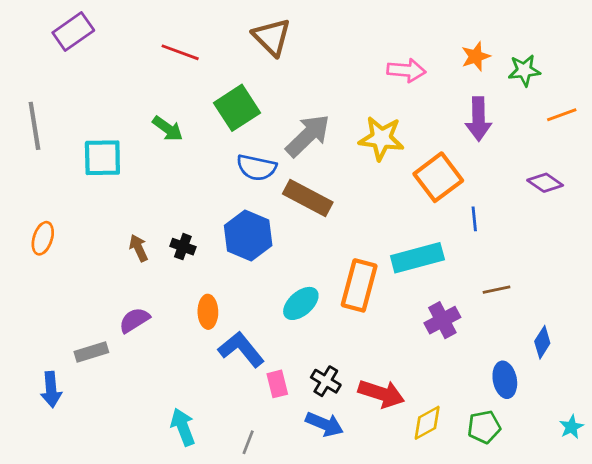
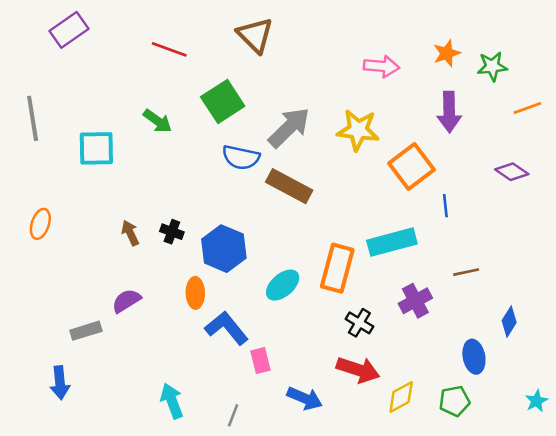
blue hexagon: (248, 235) -> (224, 249), moved
black cross: (326, 381) -> (359, 323), moved
blue arrow: (51, 389) -> (60, 383), moved

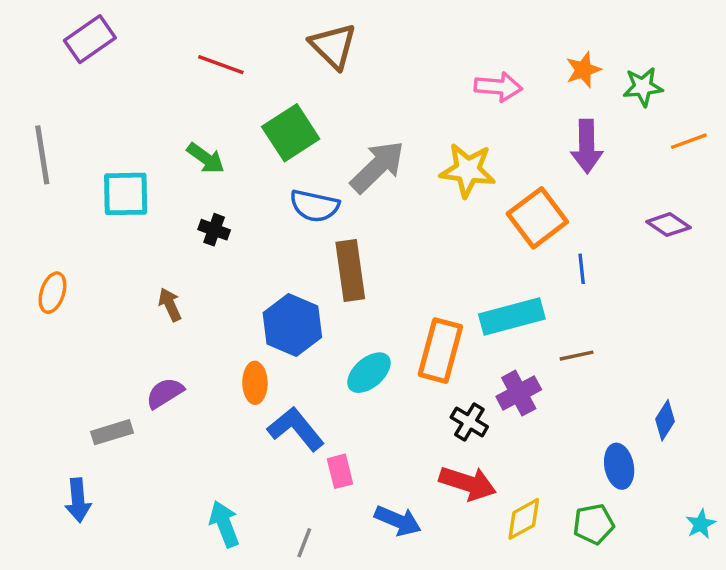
brown rectangle: (289, 186) -> (350, 271), moved, turned 54
black cross: (172, 232) -> (214, 230), moved
brown line: (466, 272) -> (577, 356), moved
purple cross: (415, 301) -> (519, 393), moved

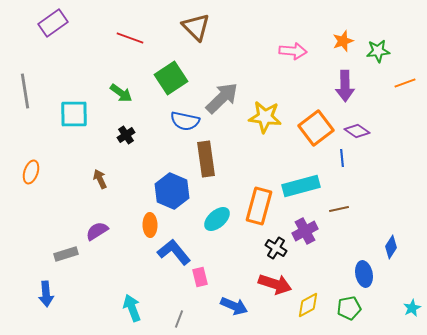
yellow star: (468, 170) -> (265, 117), moved
purple diamond: (668, 225) -> (357, 131), moved
black cross: (214, 230) -> (126, 135), turned 36

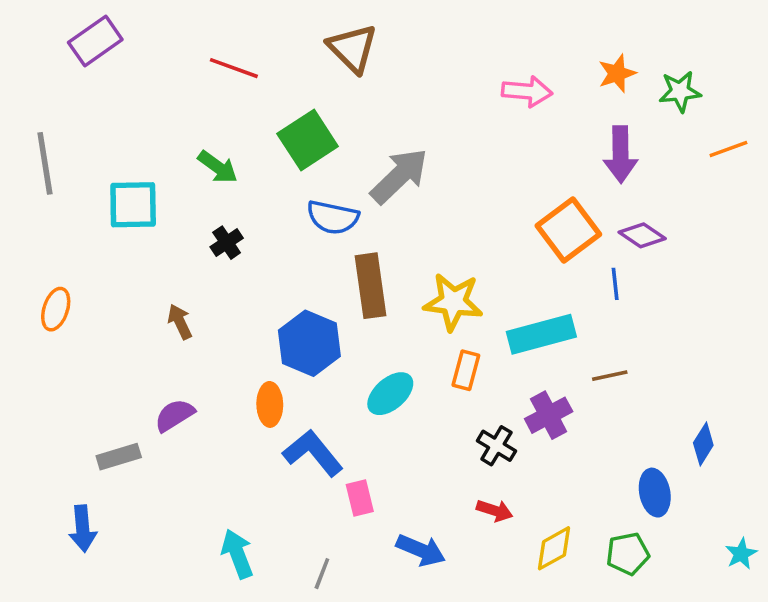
yellow star: (265, 117) -> (453, 302), moved
orange rectangle: (259, 206) -> (466, 370), size x0.6
red arrow: (275, 284) -> (495, 511), size x0.6

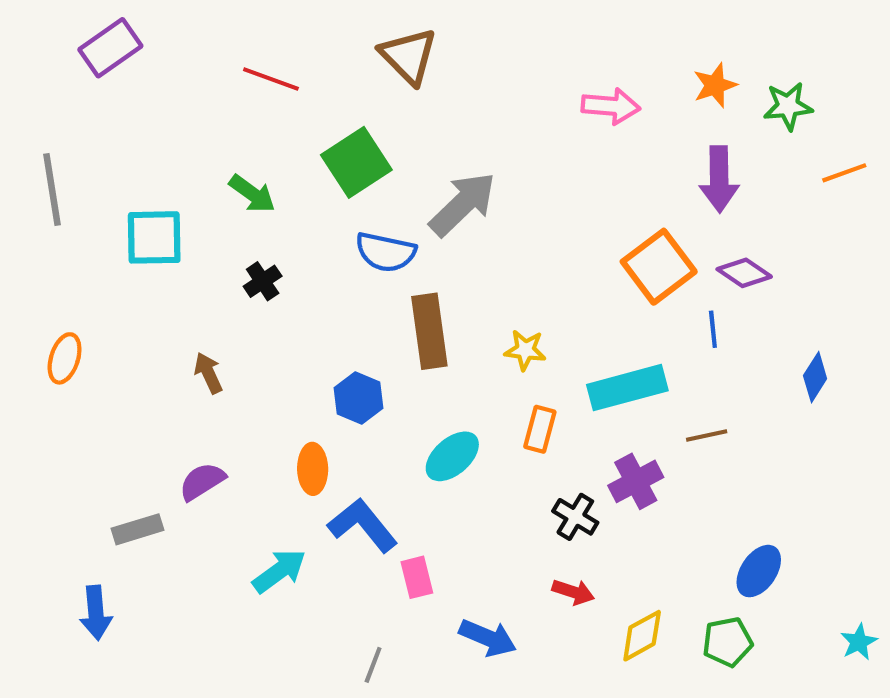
yellow star: (453, 302) -> (525, 350), size x0.6
blue hexagon: (309, 343) -> (358, 398), size x0.7
blue diamond: (703, 444) -> (815, 377), moved
blue ellipse: (655, 493) -> (759, 571), turned 45
cyan arrow: (237, 554) -> (279, 571), moved, turned 75

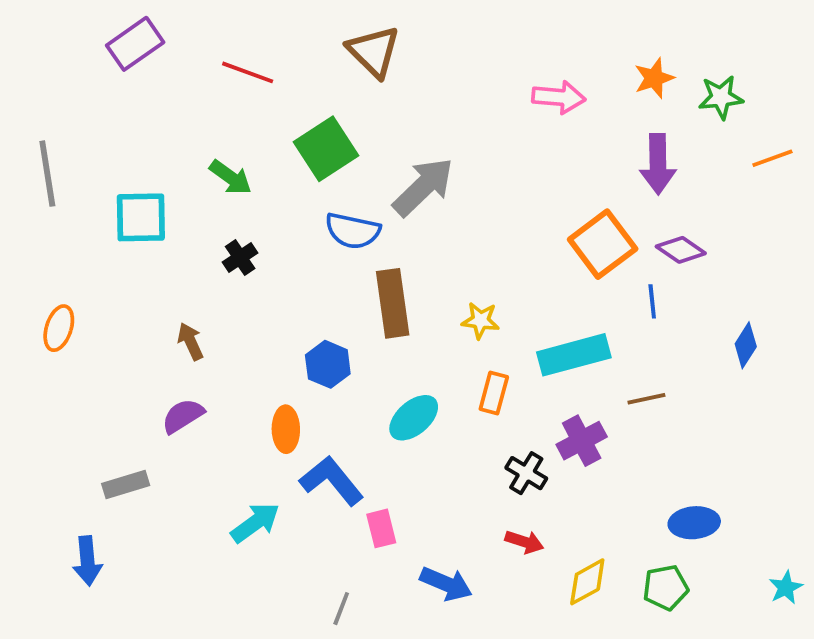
purple rectangle: (110, 48) -> (135, 44), moved
purple semicircle: (202, 481) -> (183, 416), moved
blue ellipse: (759, 571) -> (694, 523), turned 51

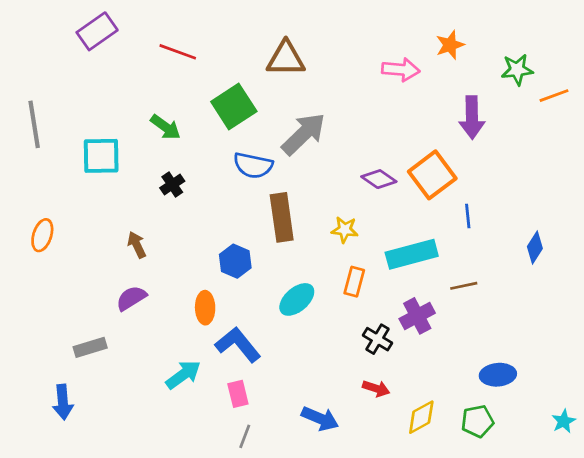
brown triangle: (374, 51) -> (286, 59), moved, turned -45
orange star: (654, 78) -> (450, 45), moved
orange line: (772, 158) -> (554, 96), moved
purple diamond: (681, 250) -> (379, 179), moved
pink rectangle: (381, 528) -> (238, 394), moved

